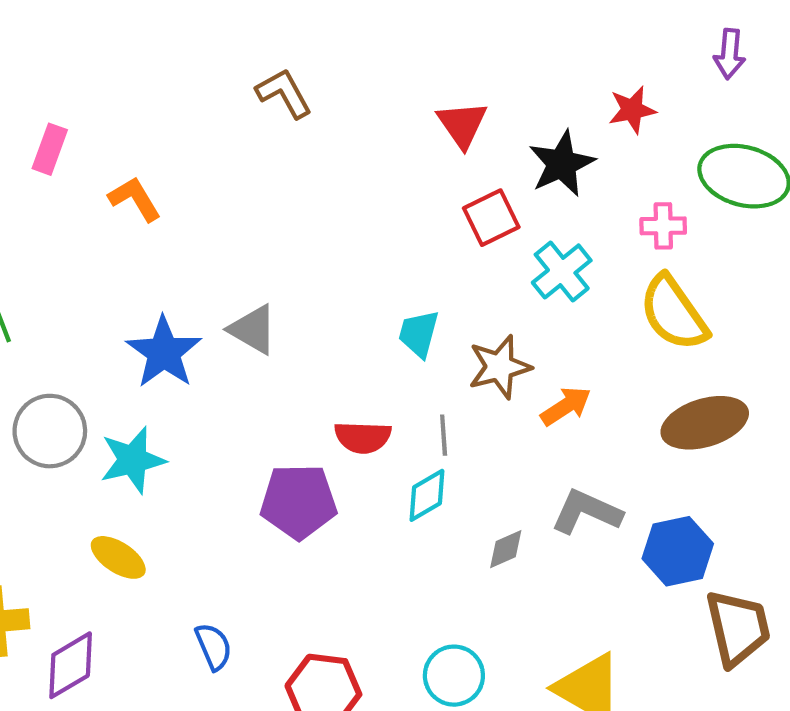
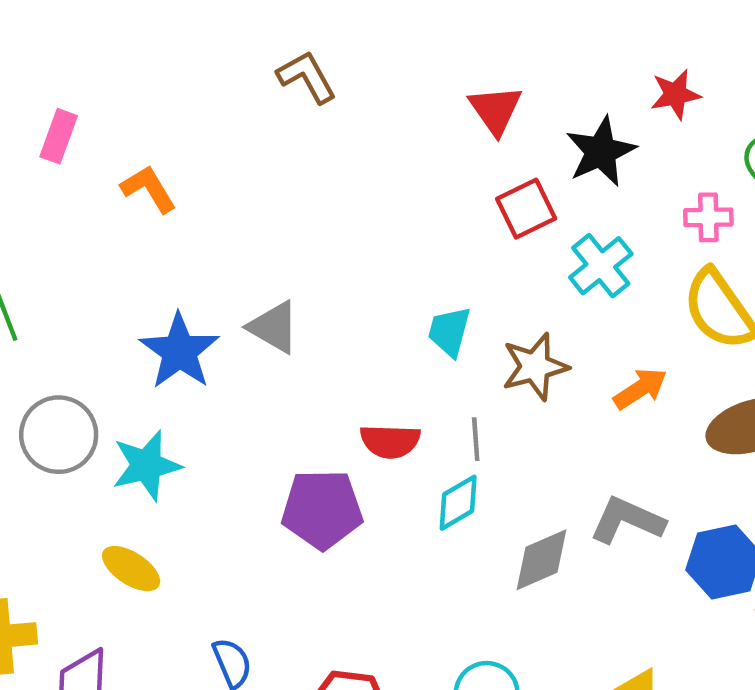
orange arrow: (566, 406) -> (640, 389), moved
gray diamond: (506, 549) -> (542, 560), size x1.5

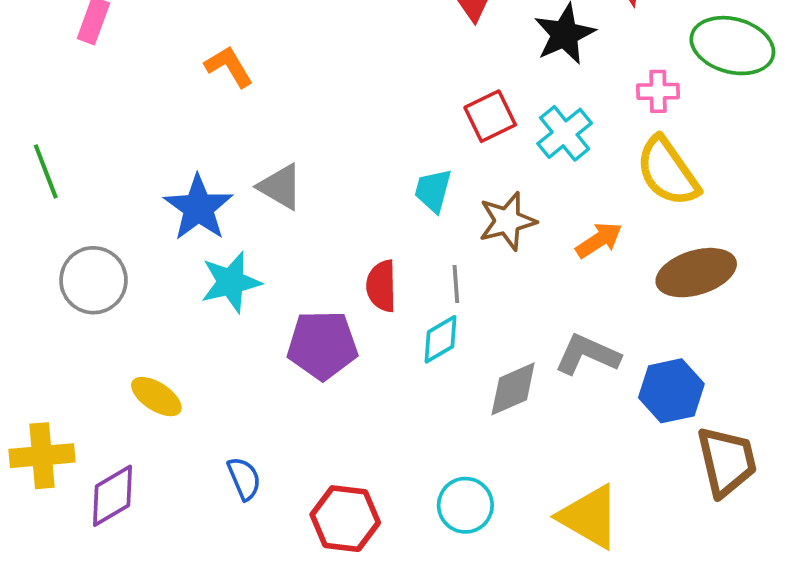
orange L-shape: (149, 189) -> (229, 67), moved
red square: (526, 209) -> (490, 116), moved
red semicircle: (390, 441) -> (381, 286), turned 87
cyan star: (146, 465) -> (231, 282), moved

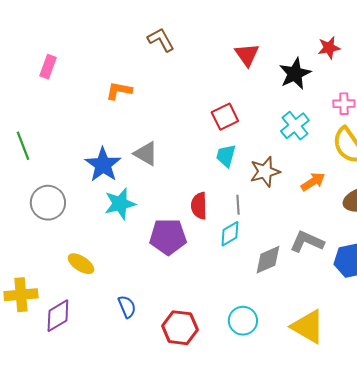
orange L-shape: (229, 67) -> (119, 91), turned -48
red square: (490, 116) -> (225, 117), moved

